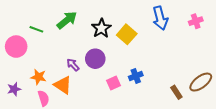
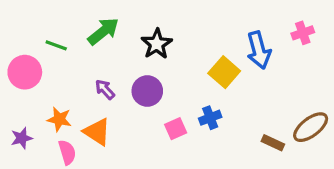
blue arrow: (160, 18) -> (259, 50), moved
yellow square: (127, 34) -> (224, 72), moved
purple arrow: (73, 65) -> (105, 89), moved
brown rectangle: (176, 92) -> (273, 143), turned -32

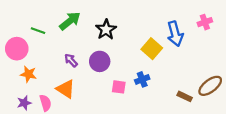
orange star: (59, 119) -> (28, 74), moved
pink square: (176, 129) -> (119, 87), turned 32
purple star: (22, 138) -> (24, 103), moved

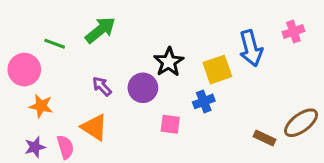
black star: (106, 30) -> (169, 62), moved
yellow square: (152, 49) -> (217, 70), turned 30
blue cross: (142, 79) -> (204, 101), moved

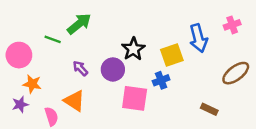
green line: (55, 44) -> (53, 39), moved
brown ellipse: (301, 123) -> (236, 73), moved
pink square: (170, 124) -> (135, 98), size x1.6
purple star: (35, 147) -> (20, 104), moved

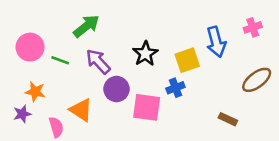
green line: (53, 39) -> (60, 60), moved
pink circle: (19, 55) -> (30, 47), moved
purple arrow: (80, 68) -> (98, 62), moved, size x1.5
purple circle: (113, 69) -> (116, 89), moved

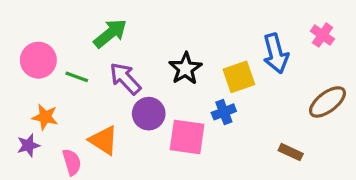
pink cross: (253, 27) -> (322, 35), turned -36

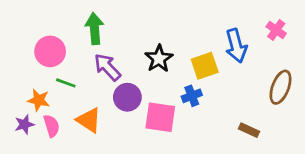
green arrow: (110, 33) -> (94, 29), turned -56
pink circle: (38, 60) -> (50, 51), moved
green line: (77, 77) -> (66, 83), moved
brown ellipse: (327, 102) -> (280, 87), turned -32
pink semicircle: (72, 162) -> (52, 126), moved

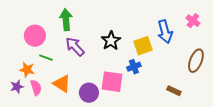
purple circle: (127, 97) -> (89, 93), moved

